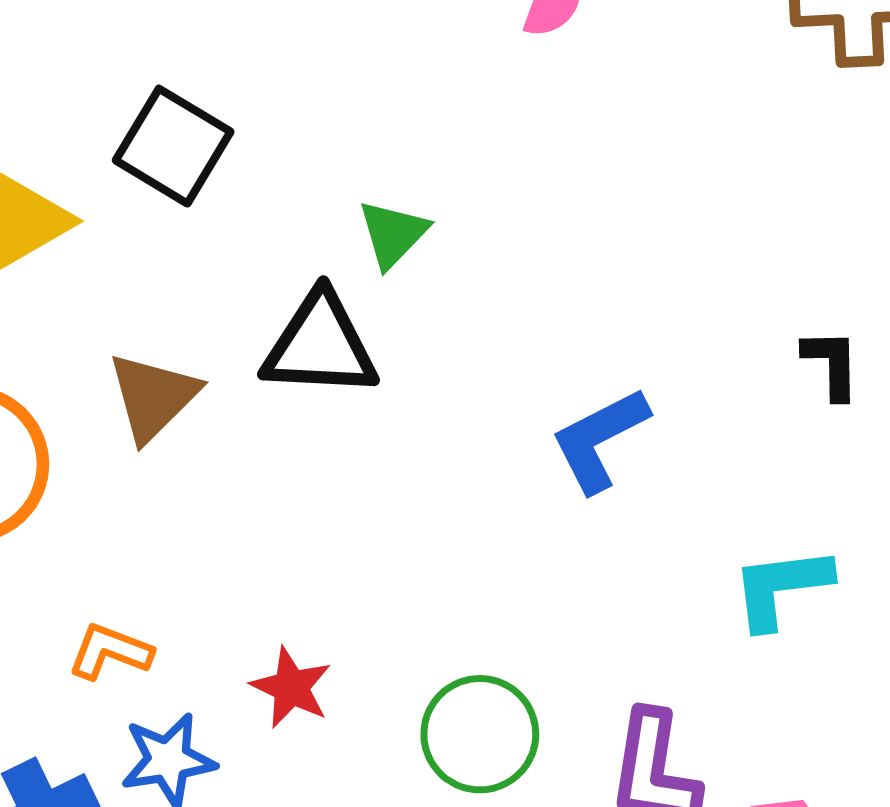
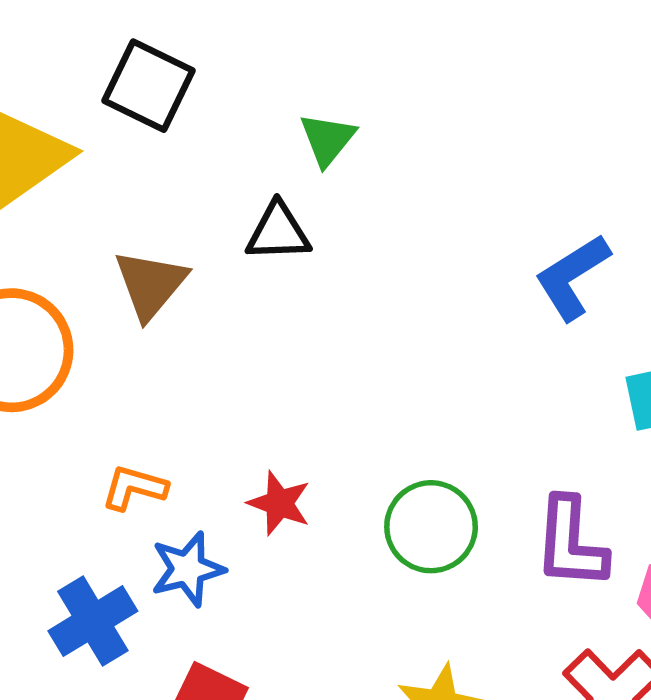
black triangle: (320, 345) -> (278, 232), size x0.7
blue L-shape: (600, 440) -> (572, 277), moved

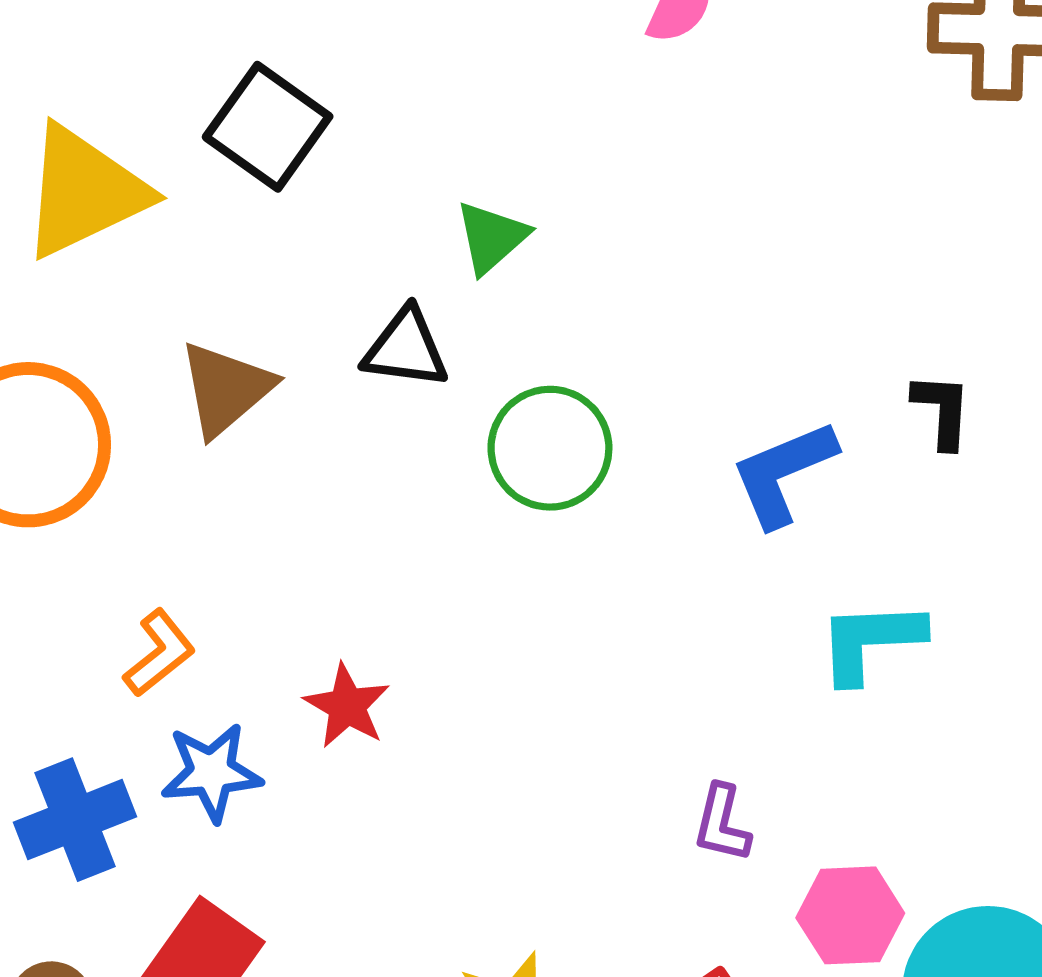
orange L-shape: (134, 488) -> (159, 653), turned 116
green circle: (431, 527) -> (550, 448), moved
purple L-shape: (571, 543) -> (722, 823), size x0.6

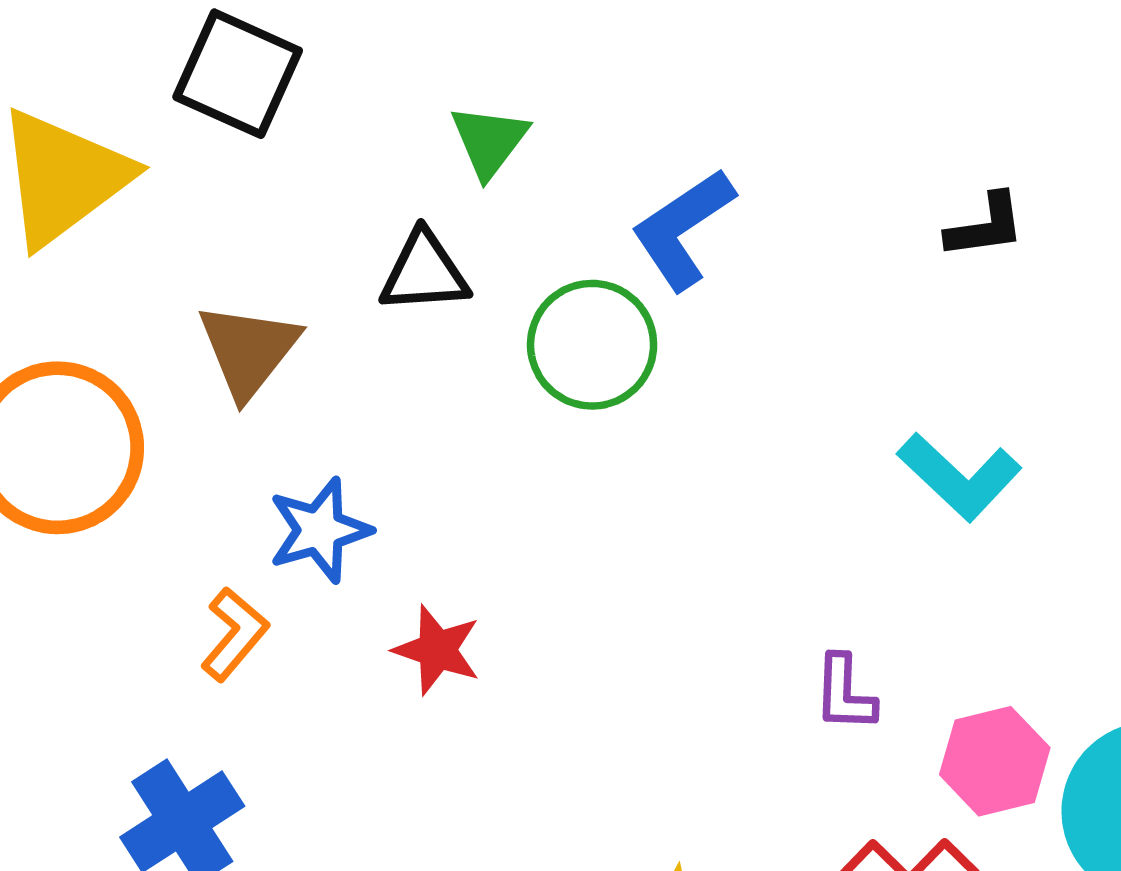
black L-shape: (942, 410) -> (985, 226), turned 90
blue L-shape: (783, 473) -> (683, 229), moved
cyan L-shape: (871, 641) -> (959, 477), turned -123
blue star: (211, 772) -> (320, 530), moved

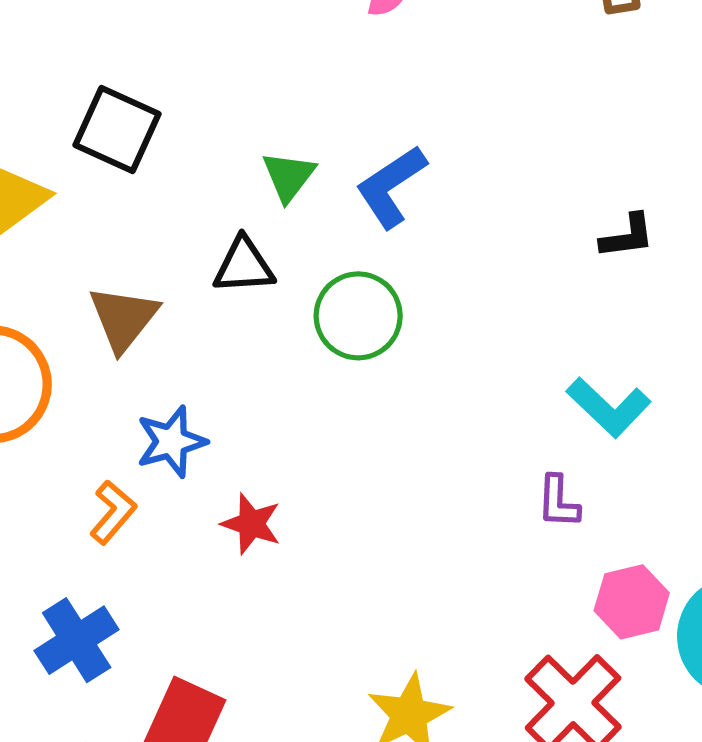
blue L-shape: (683, 229) -> (391, 186), moved
purple L-shape: (845, 693) -> (558, 502), moved

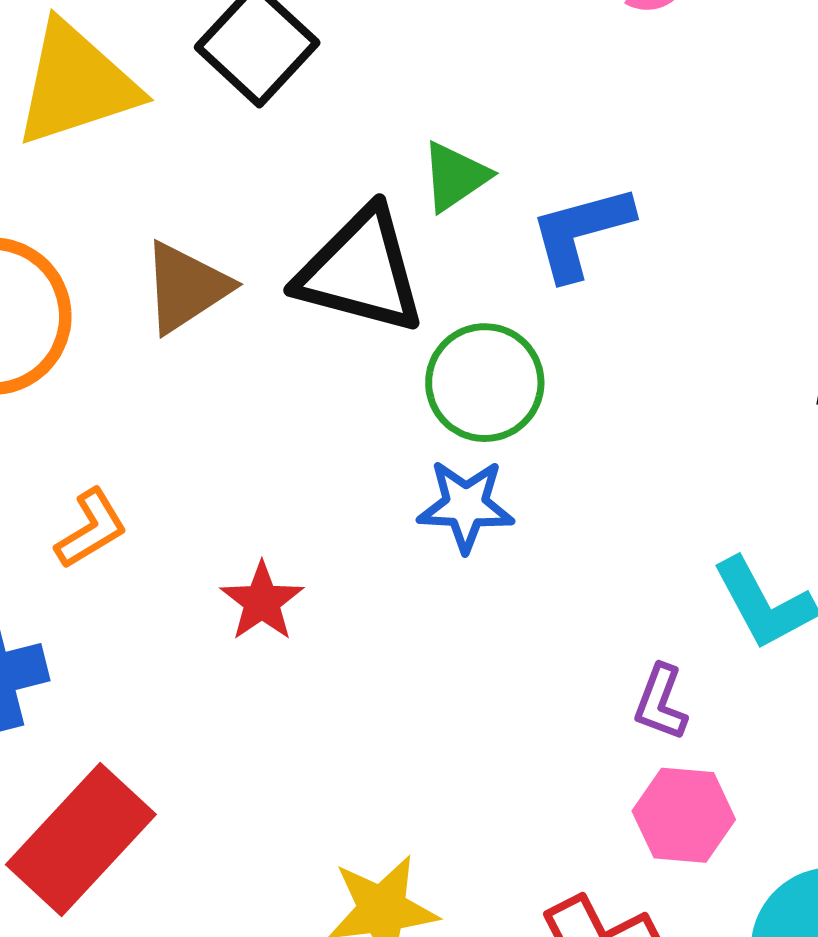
black triangle: (244, 266) -> (361, 271), size x1.6
blue star: (171, 442) -> (466, 506), moved
pink hexagon: (632, 602) -> (684, 815), moved

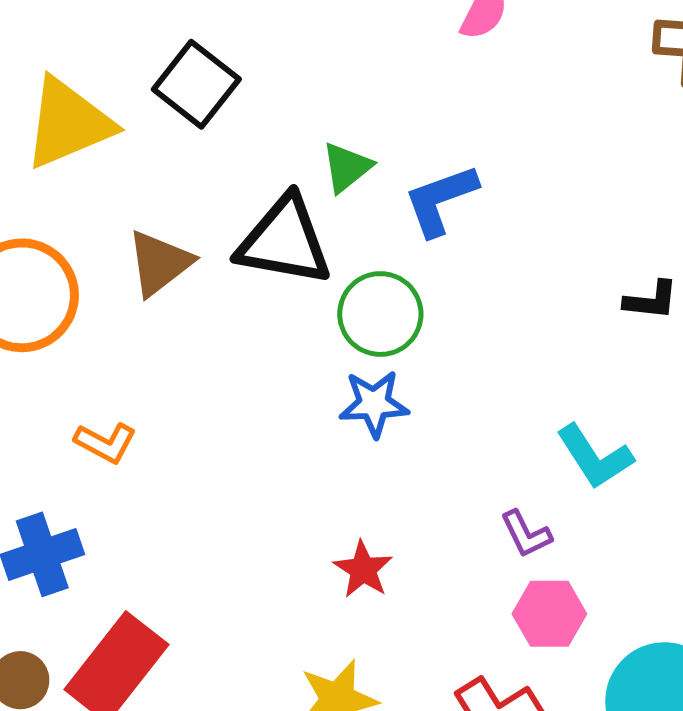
orange L-shape: (91, 529) -> (105, 443), turned 64
red star: (262, 601) -> (363, 569), moved
purple L-shape: (661, 702) -> (526, 534), turned -42

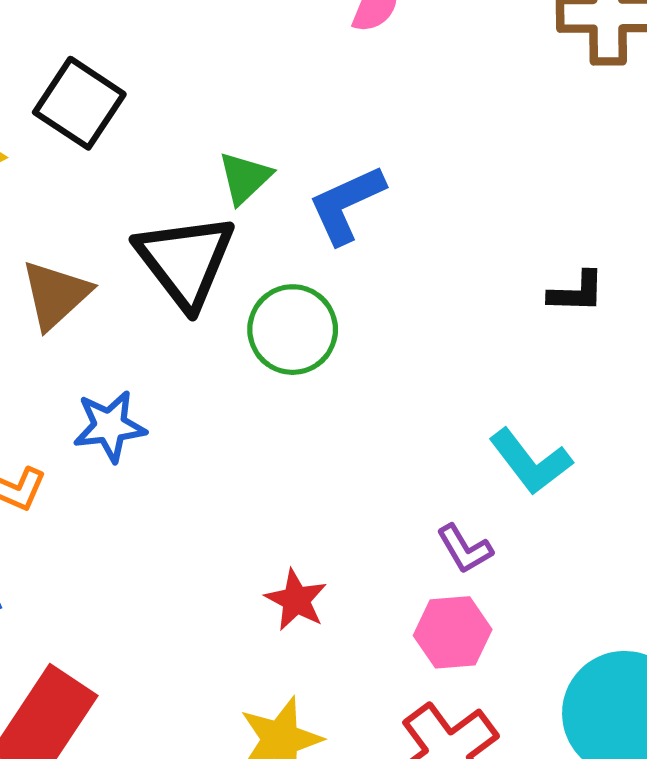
black triangle: (284, 241) -> (185, 261), turned 47
blue star: (374, 404) -> (110, 426), moved
pink hexagon: (549, 614) -> (453, 632), moved

